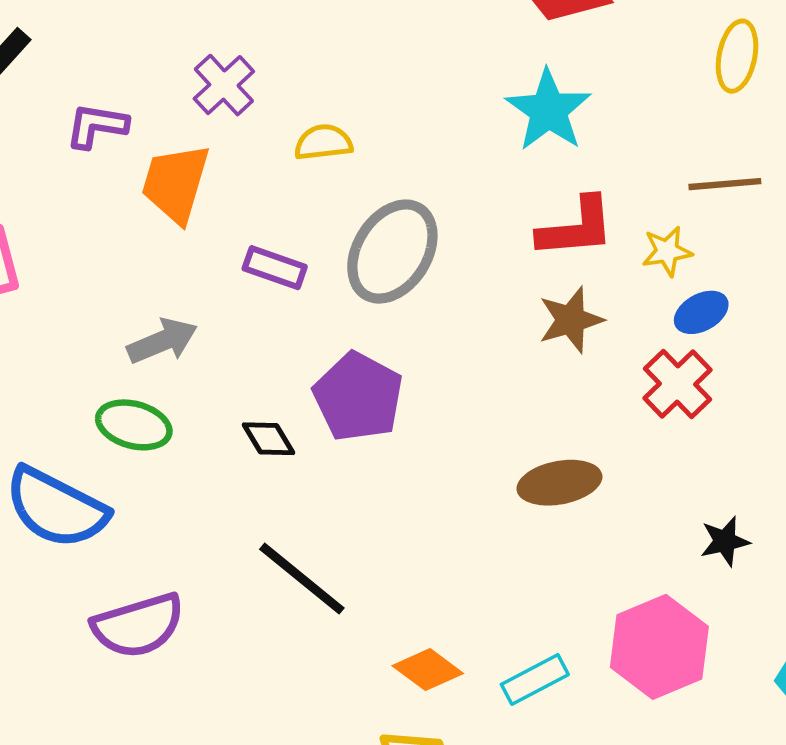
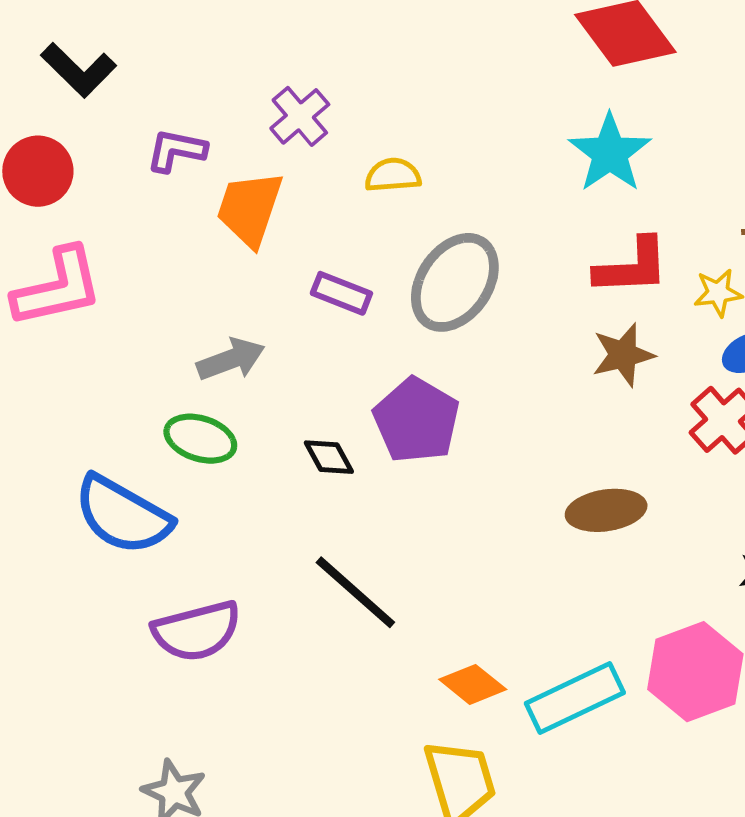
cyan rectangle: (535, 679) -> (575, 698), size x1.5

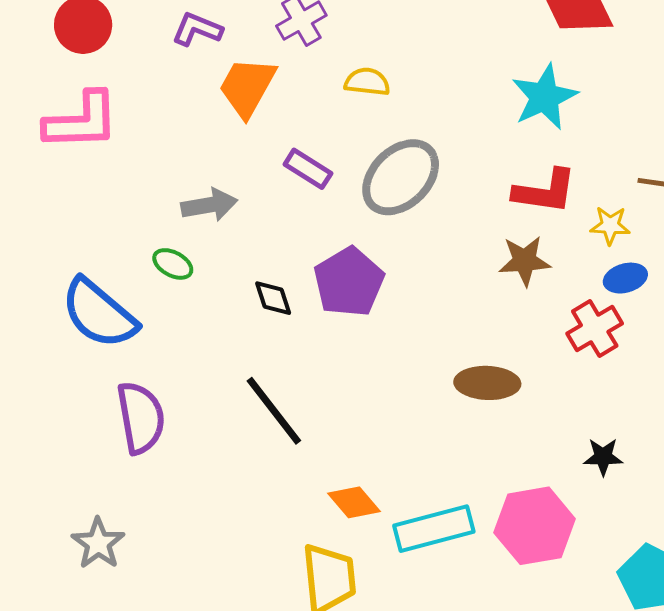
green ellipse: (200, 439) -> (173, 264), size x0.7
purple semicircle: (197, 631) -> (141, 418), turned -96

